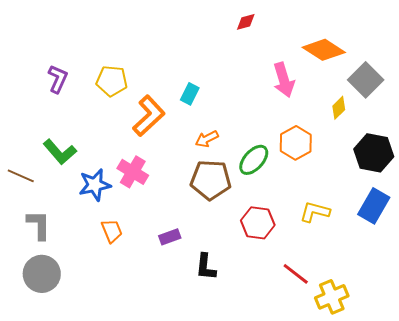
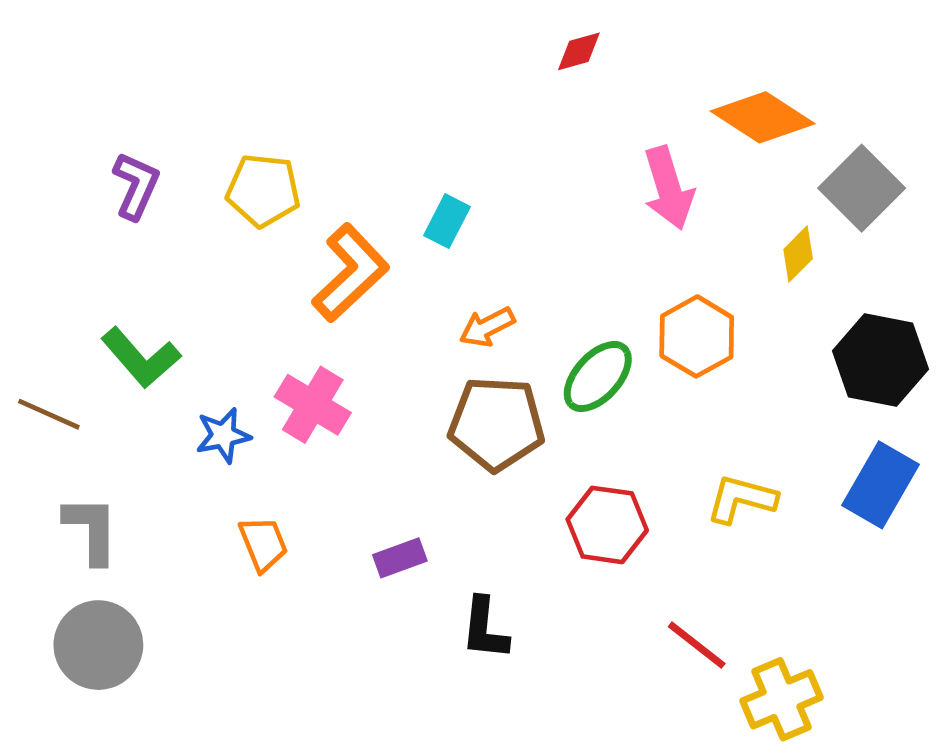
blue star: (95, 185) -> (223, 435), size x0.7

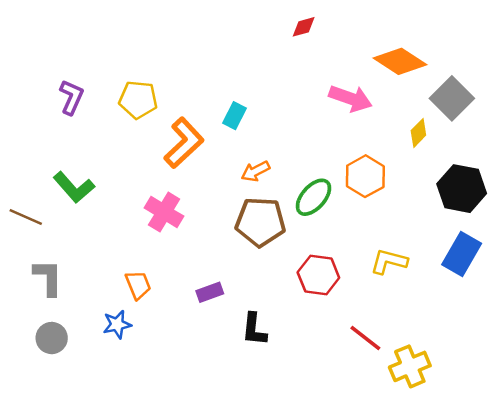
pink arrow: (668, 188) -> (351, 98), turned -54
blue star: (223, 435) -> (117, 324), moved
gray circle: (98, 645) -> (52, 338), size x0.7

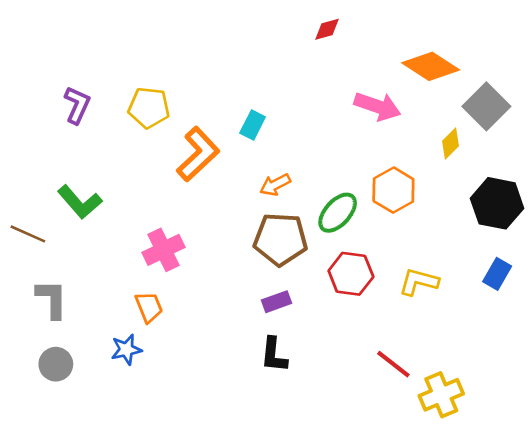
pink cross: (164, 212) -> (163, 250), moved, turned 33
blue rectangle: (462, 254) -> (497, 274), size x0.7
red hexagon: (318, 275) -> (351, 274), moved
purple rectangle: (210, 292) -> (276, 302), moved

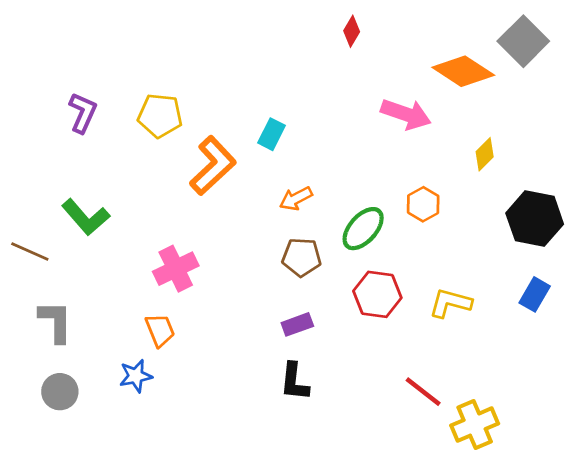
red diamond: (327, 29) -> (352, 31), turned -44
gray square: (486, 106) -> (523, 41), moved
orange hexagon: (393, 190) -> (423, 204), size x0.7
brown pentagon: (280, 239) -> (302, 257), size x0.7

